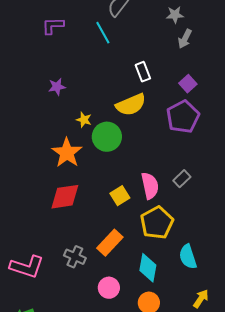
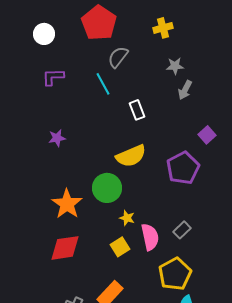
white rectangle: (143, 72) -> (137, 110), moved
purple square: (188, 84) -> (207, 135), moved
yellow star: (84, 120) -> (127, 218), moved
yellow pentagon: (157, 223) -> (175, 274), moved

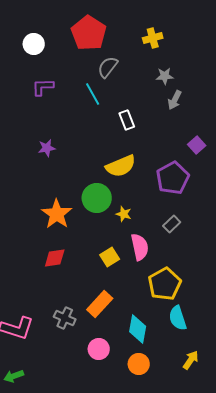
yellow star: (127, 218) -> (124, 214), moved
gray rectangle: (182, 230) -> (172, 224), moved
red diamond: (65, 248) -> (55, 258), size x0.7

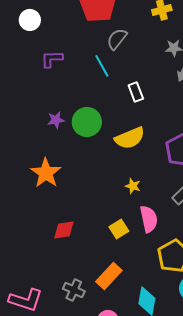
white circle: (34, 44) -> (30, 20), moved
green circle: (97, 198) -> (87, 122), moved
orange star: (57, 214) -> (46, 173), moved

